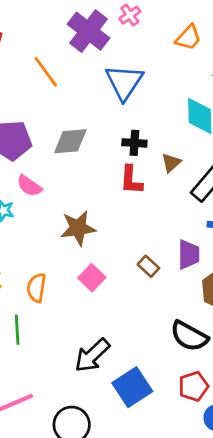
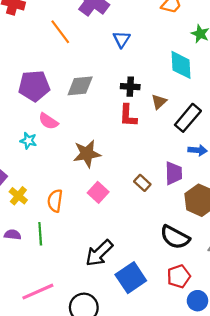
blue triangle: (124, 82) -> (122, 39), size x0.6

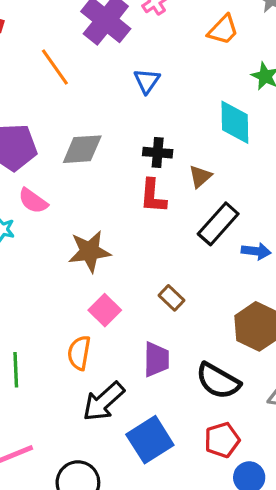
black rectangle: (188, 118) -> (218, 224), moved
purple trapezoid: (174, 173) -> (156, 359), moved
orange semicircle: (55, 201) -> (79, 353), moved

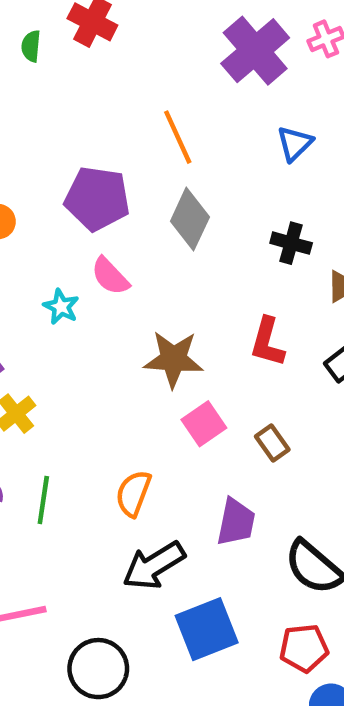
orange line: (55, 67) -> (178, 137), moved
gray diamond: (82, 149) -> (190, 219), turned -72
red L-shape: (153, 196) -> (267, 342), moved
pink square: (105, 310) -> (204, 424), moved

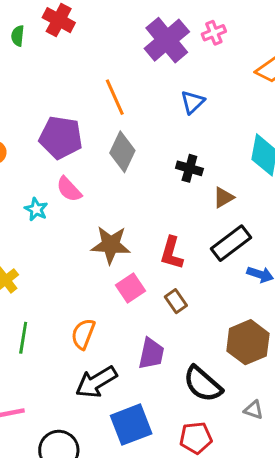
red L-shape: (267, 342) -> (172, 253), moved

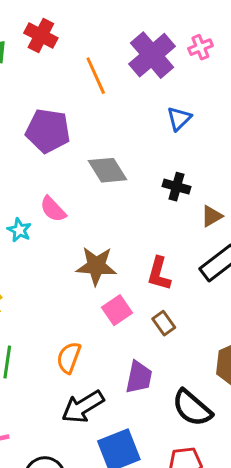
orange line: (115, 97) -> (96, 76), moved
purple pentagon: (61, 138) -> (48, 131), moved
gray diamond: (122, 152) -> (107, 170), turned -57

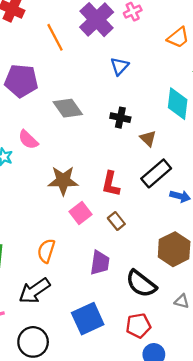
brown triangle: (212, 216) -> (148, 138), turned -42
black arrow: (83, 407) -> (34, 291), moved

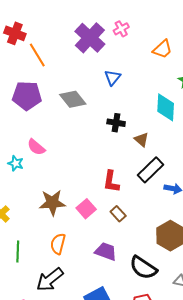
orange line: (55, 37) -> (37, 55), moved
gray diamond: (68, 108) -> (73, 99), moved
brown star: (63, 181) -> (52, 203), moved
purple trapezoid: (100, 263) -> (106, 251), turned -75

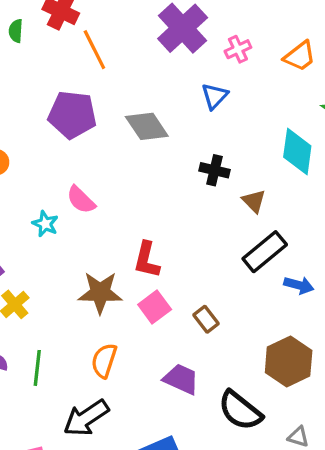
pink cross: (121, 29) -> (238, 49), moved
red L-shape: (111, 182) -> (147, 260), moved

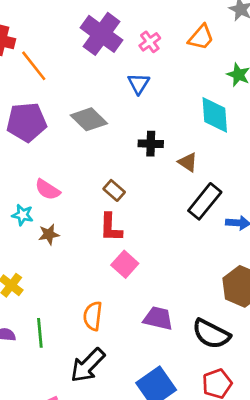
brown star: (100, 293) -> (49, 234), moved, size x0.6
brown rectangle: (206, 319) -> (114, 190), moved

